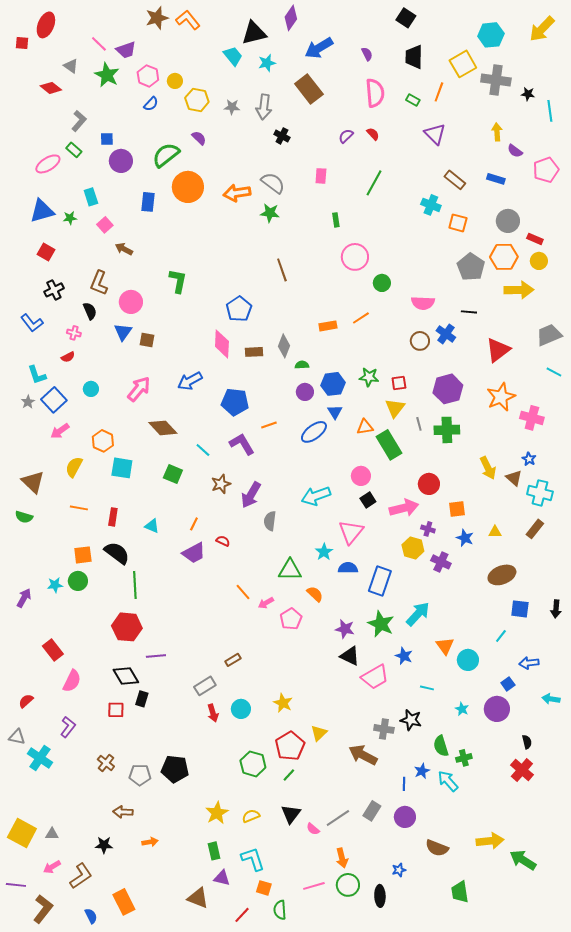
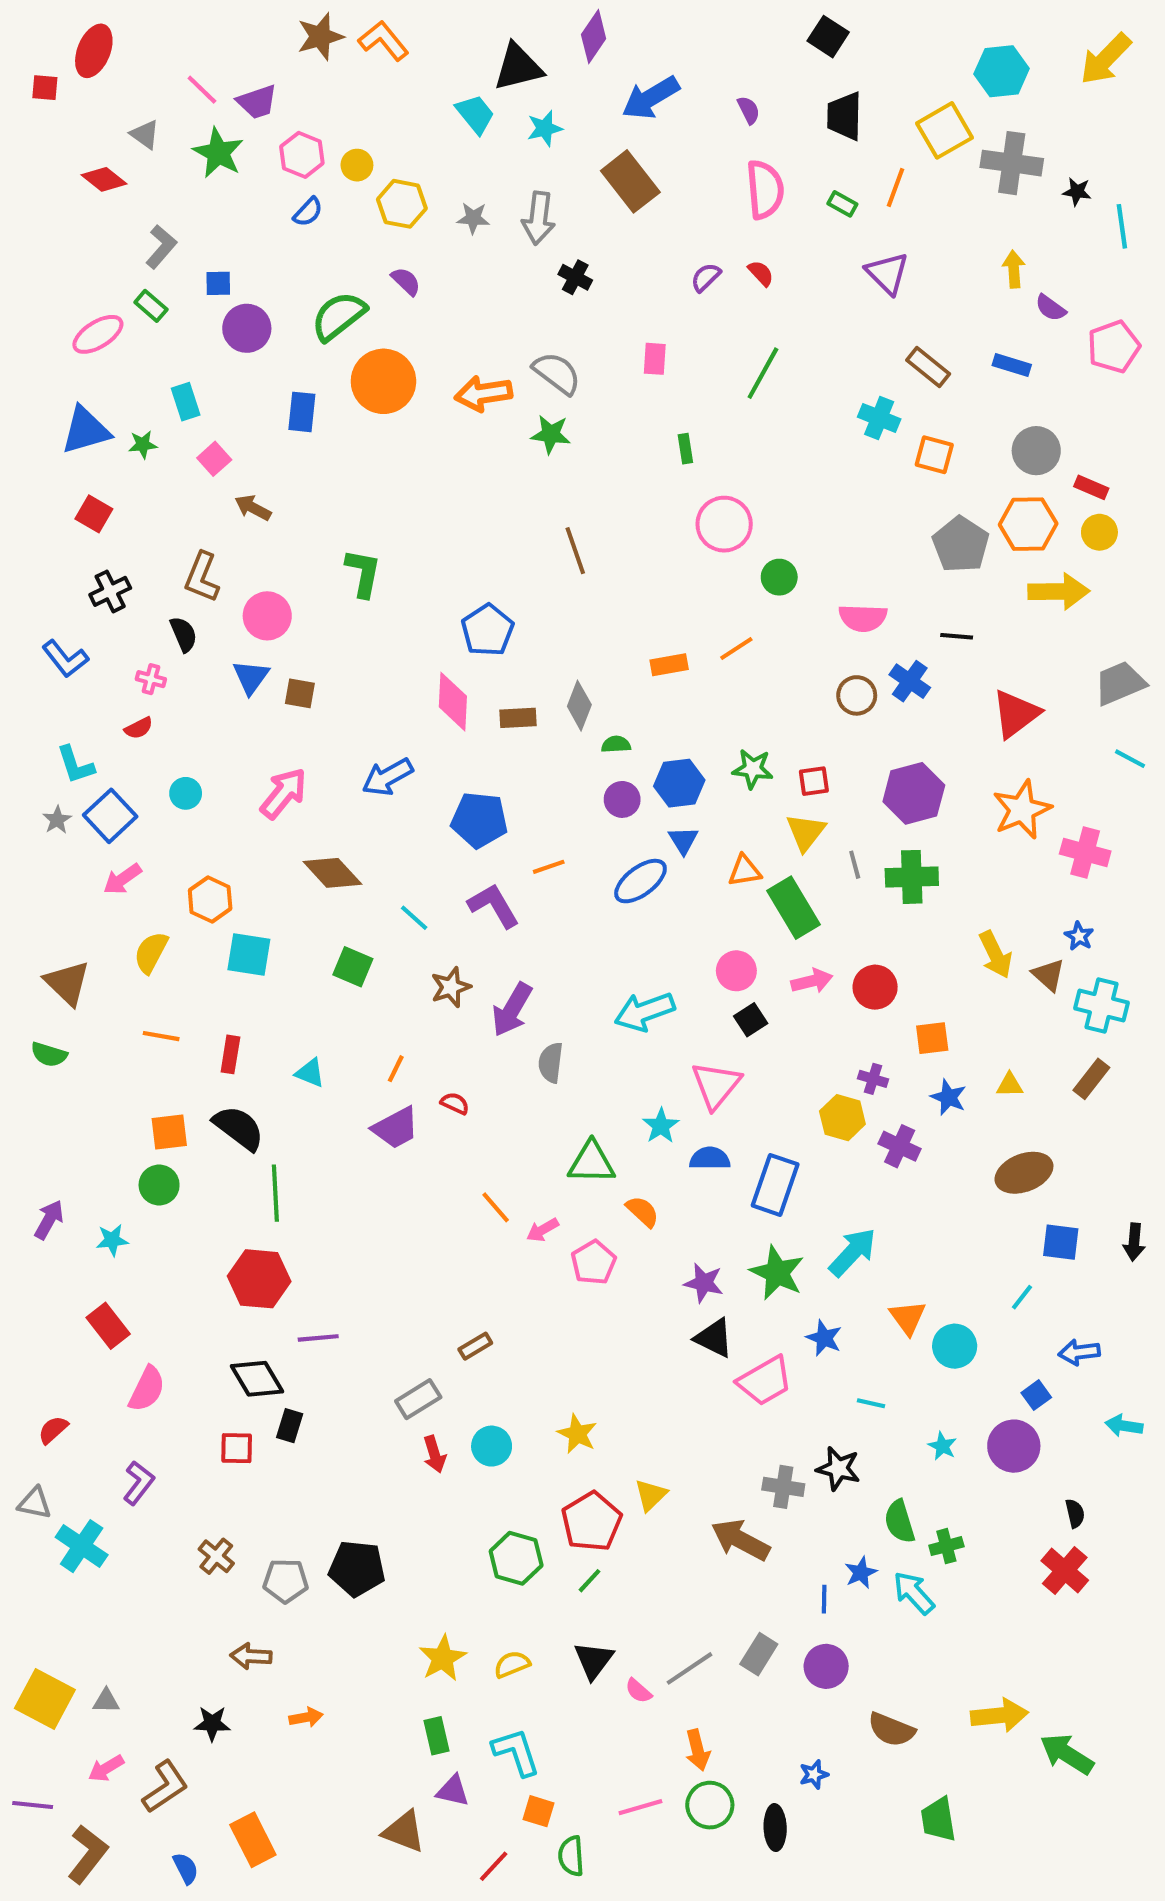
pink arrow: (404, 508) -> (812, 981), moved, size x0.7
cyan star: (55, 585) -> (112, 1240), moved

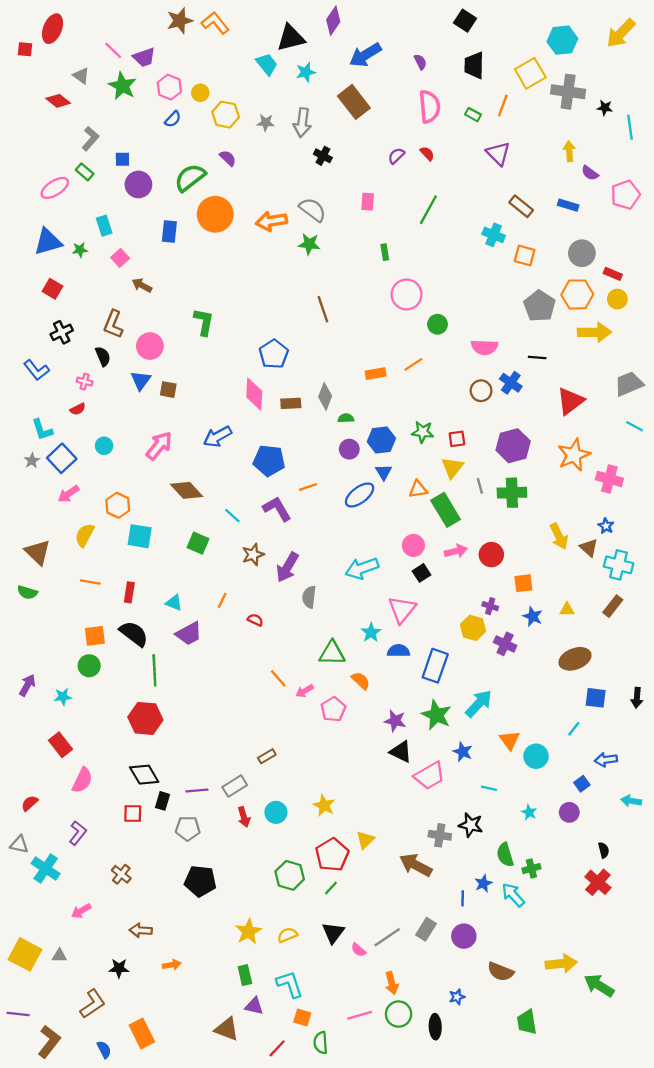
purple trapezoid: (396, 1128) -> (189, 634), moved
purple line: (318, 1338) -> (197, 791), moved
purple circle: (1014, 1446) -> (569, 812), size x0.7
gray pentagon: (286, 1581) -> (188, 828), moved
pink arrow: (106, 1768) -> (81, 911), moved

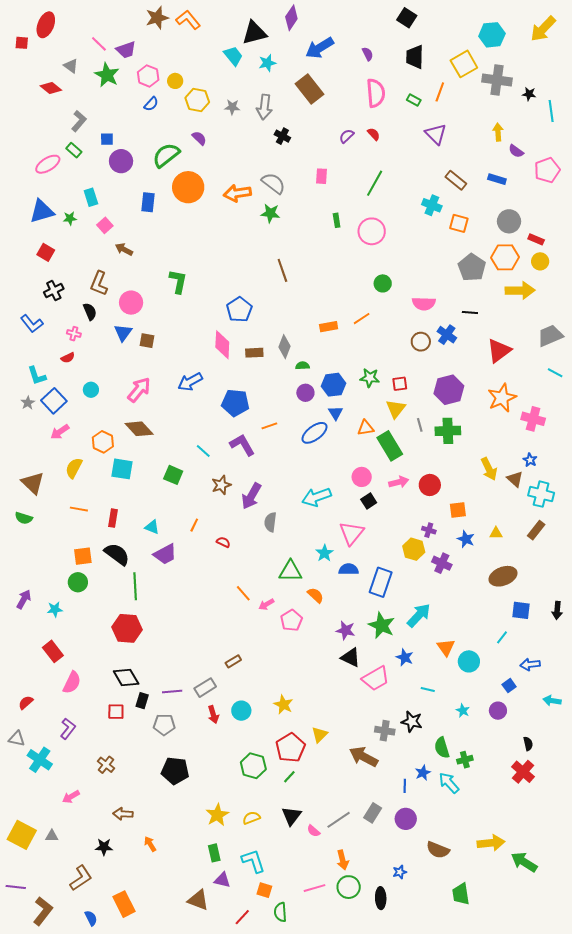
pink circle: (407, 294) -> (372, 231), moved
brown diamond: (187, 490) -> (139, 429), moved
orange arrow: (172, 965) -> (150, 844), turned -112

